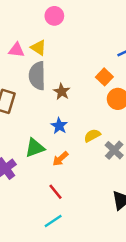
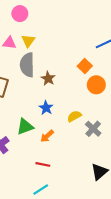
pink circle: (54, 16) -> (20, 14), moved
yellow triangle: (38, 48) -> (28, 41), turned 32
red line: (56, 192) -> (43, 164), turned -40

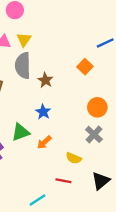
orange circle: (96, 85) -> (97, 107), moved
yellow semicircle: (74, 116) -> (74, 158), moved, turned -128
red line: (43, 164) -> (63, 181), moved

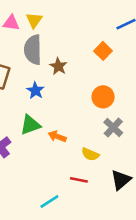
orange circle: (97, 107) -> (103, 97), moved
blue star: (43, 112) -> (35, 90), moved
orange arrow: (44, 142) -> (57, 136), turned 63

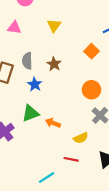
yellow triangle: (34, 20) -> (54, 25), moved
gray semicircle: (33, 50) -> (27, 61), moved, size x0.7
yellow semicircle: (90, 154) -> (81, 138), turned -48

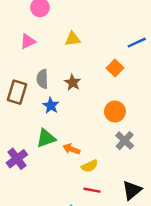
yellow triangle: (54, 25) -> (73, 39), turned 48
pink triangle: (14, 28) -> (28, 41), turned -32
yellow semicircle: (81, 138) -> (90, 166), moved

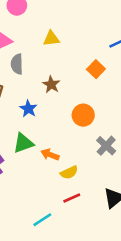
gray semicircle: (42, 79) -> (17, 64), moved
orange circle: (115, 112) -> (83, 115), moved
red line: (92, 190) -> (72, 198), turned -35

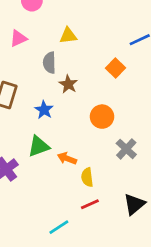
gray semicircle: (17, 64) -> (49, 63), moved
yellow semicircle: (69, 172) -> (87, 177), turned 108

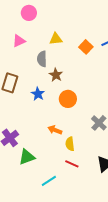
orange square: (115, 68) -> (86, 47), moved
orange circle: (102, 117) -> (68, 99), moved
green triangle: (39, 146) -> (27, 157), moved
red line: (90, 204) -> (72, 164), turned 48

